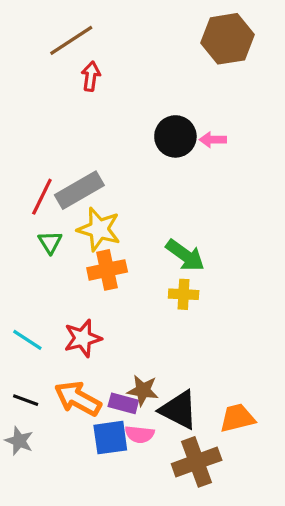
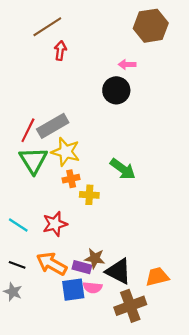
pink arrow: (213, 140) -> (127, 64), moved
green triangle: (50, 242) -> (33, 160), size x1.8
orange cross: (107, 270) -> (71, 179), size x0.7
yellow cross: (184, 294) -> (89, 195), moved

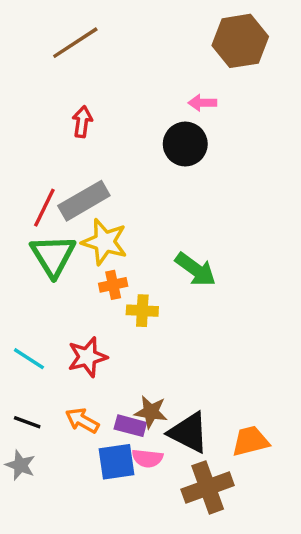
red arrow: (60, 50) -> (82, 122), moved
orange arrow: (52, 264) -> (82, 421), size x0.7

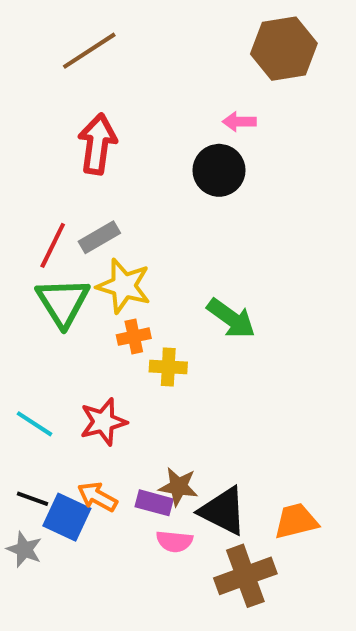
red arrow: (82, 122) -> (97, 144), size x1.6
gray rectangle: (84, 201) -> (99, 237), size x0.7
blue square: (117, 462) -> (67, 517), moved, turned 33

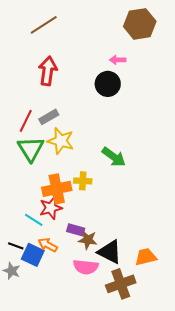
orange cross: (134, 337) -> (57, 189), moved, size x1.8
cyan line: (34, 424) -> (34, 220), moved
purple rectangle: (154, 503) -> (76, 230), moved
pink semicircle: (174, 541) -> (86, 267), size x1.4

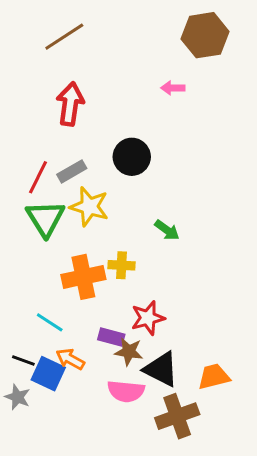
black circle: (108, 84) -> (132, 157), moved
green arrow: (114, 157) -> (167, 230), size x0.7
red star: (51, 208) -> (148, 318), moved

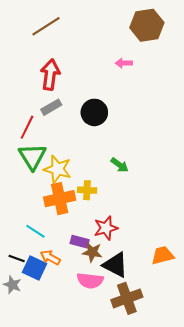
gray rectangle: (72, 171) -> (51, 107), moved
yellow star: (89, 207) -> (58, 169), moved
orange trapezoid: (214, 377) -> (163, 255), moved

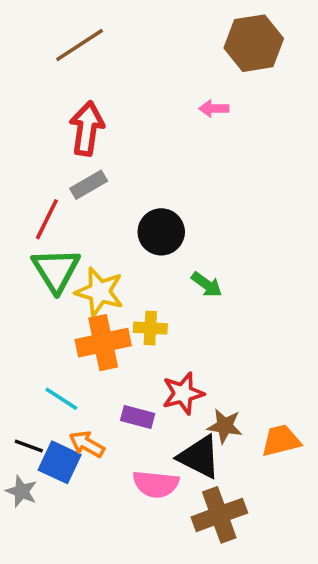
black circle: (94, 112) -> (161, 232), moved
brown star: (92, 252) -> (225, 426), moved

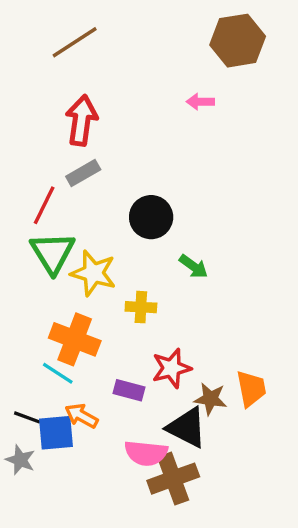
orange cross: (103, 343) -> (75, 339), moved, turned 33
orange trapezoid: (281, 441) -> (251, 389), moved, turned 93
blue square: (60, 462) -> (56, 433), turned -30
brown cross: (219, 515) -> (173, 479), moved

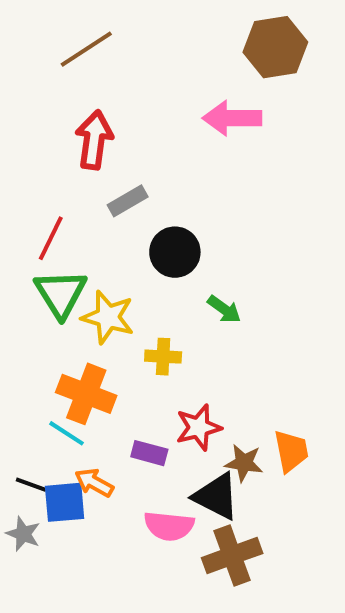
pink arrow: (200, 102) -> (232, 118), size x1.8
gray rectangle: (83, 173) -> (128, 201), moved
brown cross: (173, 479) -> (232, 556), moved

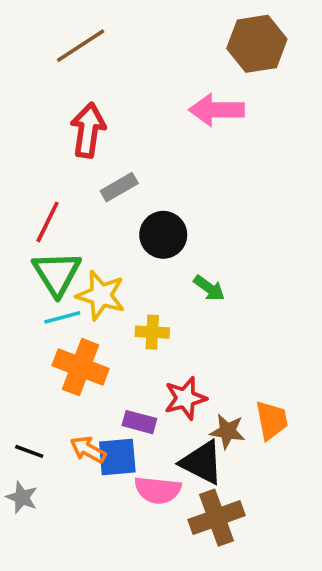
cyan line: (67, 433) -> (62, 317), moved, turned -48
blue square: (65, 502) -> (117, 457), moved

